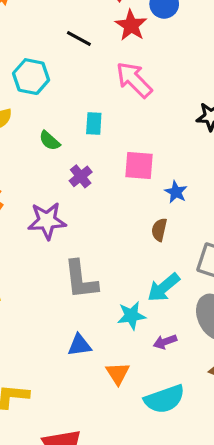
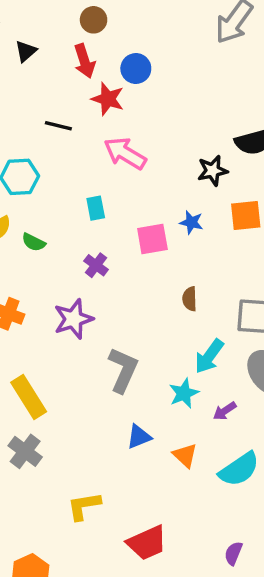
green semicircle: (50, 141) -> (34, 242), moved
blue star: (176, 192) -> (191, 222), moved
gray L-shape: (81, 280) -> (123, 370), turned -135

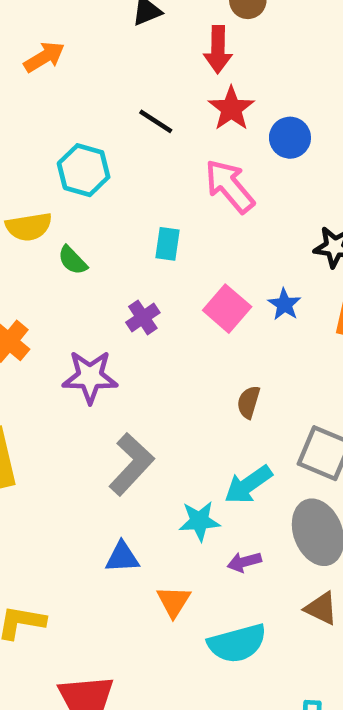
blue circle: (136, 69) -> (290, 138), moved
pink square: (152, 239) -> (227, 309), turned 32

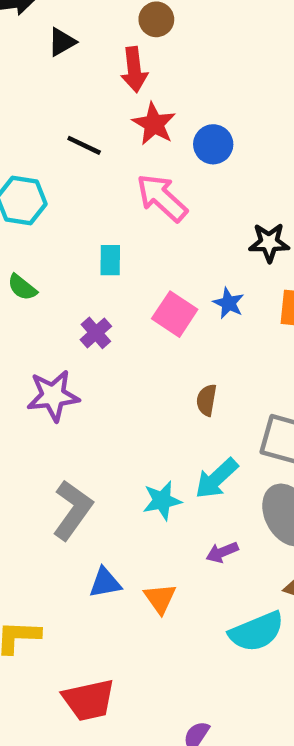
gray L-shape: (131, 464) -> (73, 510), moved
cyan star: (199, 521) -> (162, 501), moved
blue triangle: (122, 557) -> (105, 583), moved
cyan semicircle: (237, 643) -> (257, 632), moved

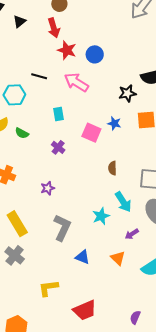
black line: (84, 145) -> (39, 76), moved
purple star: (53, 396) -> (48, 188), moved, size x0.6
cyan arrow: (216, 478) -> (123, 202), turned -70
blue triangle: (105, 583) -> (82, 257), turned 42
orange triangle: (160, 598) -> (118, 258), moved

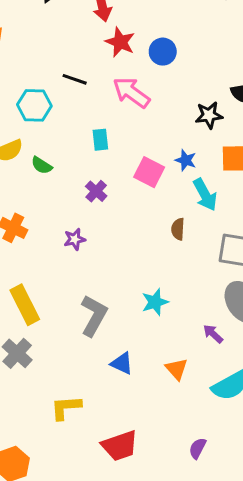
purple star: (48, 188) -> (75, 239), moved
cyan arrow: (123, 202) -> (205, 195), moved
purple arrow: (132, 234) -> (213, 334), moved, turned 72
purple semicircle: (135, 317) -> (198, 448), moved

